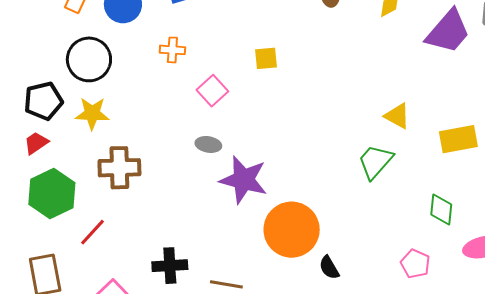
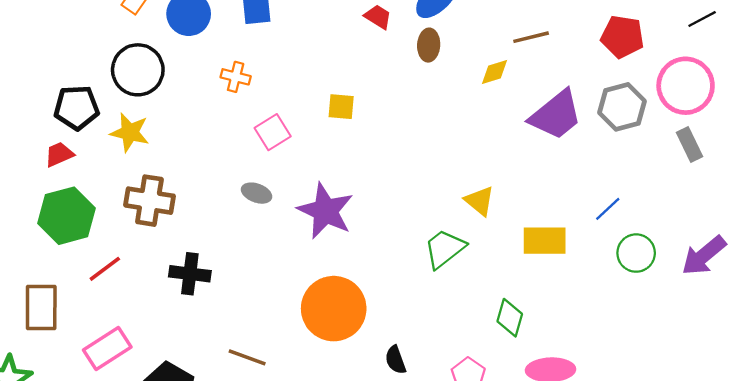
purple star: (244, 180) -> (325, 211), moved
black cross: (170, 266) -> (190, 274), moved
black semicircle: (329, 268) -> (396, 360), moved

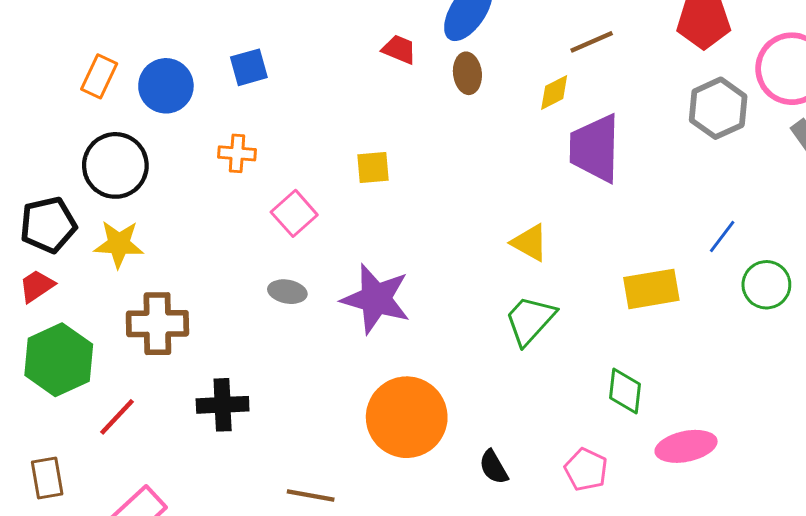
purple trapezoid: (556, 115) -> (595, 148), moved, turned 140
yellow triangle: (480, 201) -> (530, 243), moved
brown rectangle: (41, 308) -> (47, 478), size x0.7

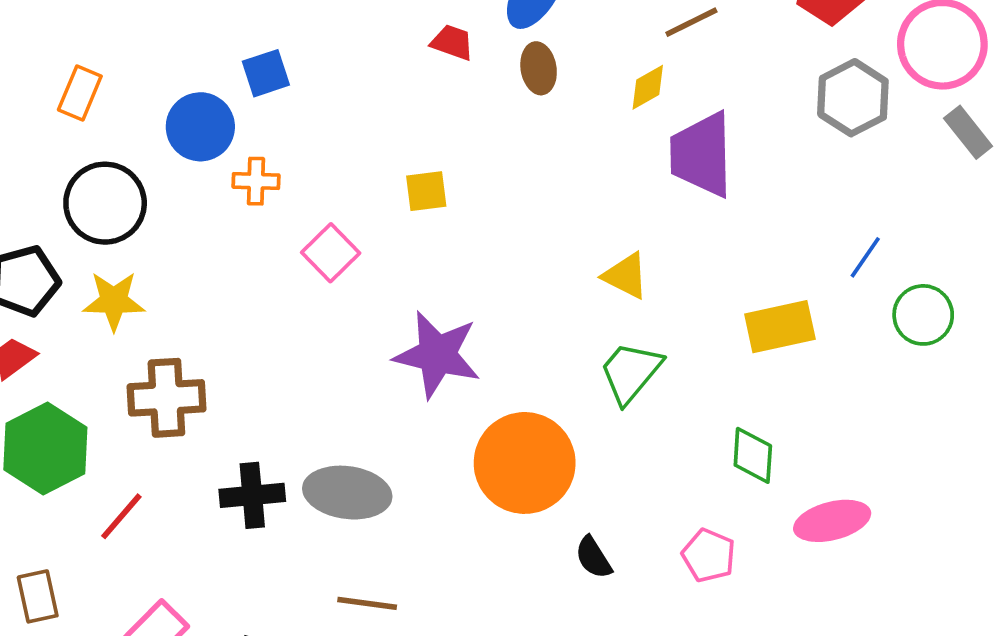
blue circle: (166, 86) -> (200, 127), moved
gray ellipse: (287, 292) -> (347, 493), moved, size x1.8
orange circle: (407, 417) -> (525, 463), moved

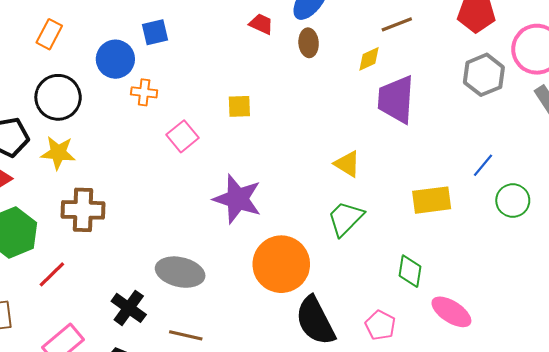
black cross: (252, 495) -> (129, 308), moved, turned 36
pink ellipse: (832, 521) -> (451, 312), turned 42
black semicircle: (593, 558) -> (315, 321), size x2.0

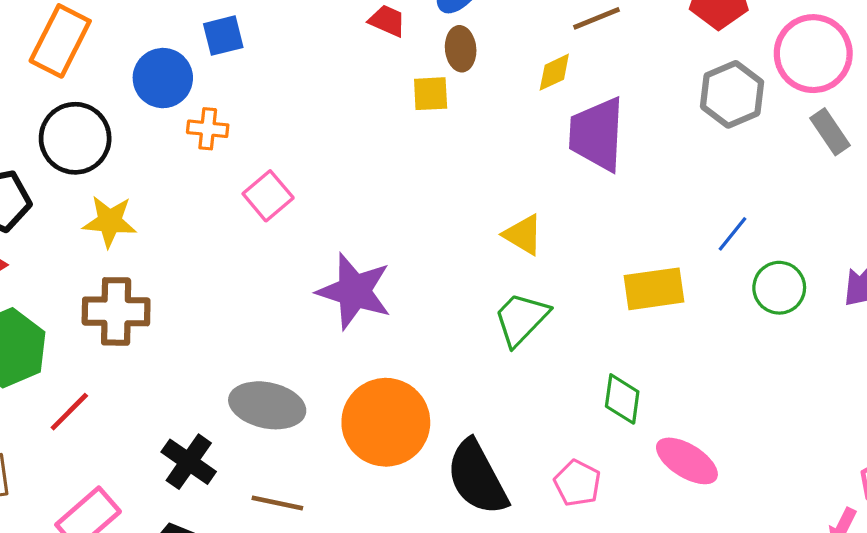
orange rectangle: (49, 34) -> (60, 41), size x1.5
yellow square: (239, 106) -> (431, 94), moved
yellow star: (58, 153) -> (110, 221), moved
orange circle: (281, 264) -> (386, 422), moved

